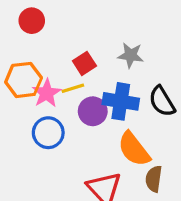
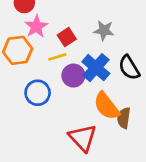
pink star: (47, 93) -> (36, 26), moved
blue cross: (121, 101) -> (96, 68), turned 32
brown semicircle: (154, 179) -> (124, 118), moved

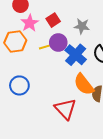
red square: (67, 37) -> (53, 20), moved
purple circle: (73, 76) -> (58, 43), moved
blue circle: (38, 93) -> (19, 85), moved

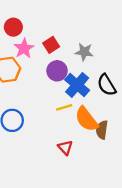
yellow line: (46, 47) -> (64, 107), moved
red triangle: (65, 109) -> (65, 148), size x0.6

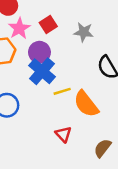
purple circle: (57, 71) -> (39, 52), moved
blue cross: (77, 85) -> (42, 71), moved
brown semicircle: (102, 130) -> (102, 148), moved, turned 30

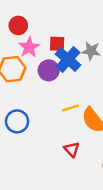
red square: (48, 25) -> (57, 44), turned 35
blue cross: (42, 71) -> (68, 59), moved

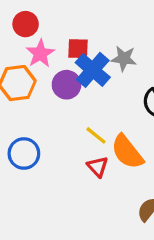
yellow line: (70, 108) -> (96, 135), turned 56
red triangle: (72, 149) -> (98, 167), moved

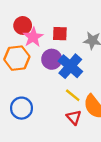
red circle: (26, 24) -> (23, 25), moved
blue cross: (93, 70) -> (70, 66), moved

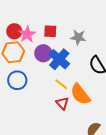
red circle: (23, 25) -> (14, 31), moved
blue circle: (21, 108) -> (17, 80), moved

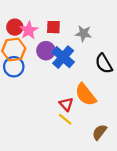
blue circle: (17, 80) -> (14, 67), moved
yellow line: (61, 84) -> (65, 119), moved

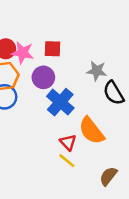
pink star: (29, 30) -> (23, 53), turned -30
gray star: (83, 34) -> (97, 71), moved
blue cross: (63, 57) -> (60, 102), moved

